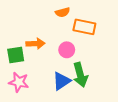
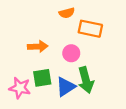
green square: (16, 55) -> (42, 78), moved

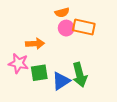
pink circle: (71, 53) -> (66, 28), moved
pink star: (20, 88) -> (18, 63), moved

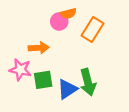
orange rectangle: (84, 27) -> (92, 29), turned -70
pink circle: (66, 28) -> (59, 21), moved

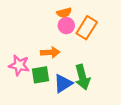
pink circle: (59, 21) -> (66, 26), moved
orange arrow: (39, 48) -> (50, 52), moved

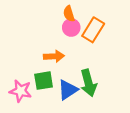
orange semicircle: (64, 13) -> (69, 14), turned 88
pink star: (19, 65) -> (20, 91), moved

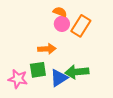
orange semicircle: (69, 14) -> (60, 12), turned 128
green arrow: (89, 83) -> (77, 72), turned 100

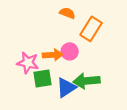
pink circle: (62, 24) -> (70, 51), moved
pink star: (18, 79) -> (28, 63), moved

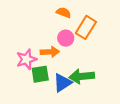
pink circle: (70, 51) -> (66, 38), moved
pink star: (28, 63) -> (26, 59), turned -30

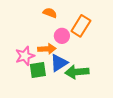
orange semicircle: (64, 13) -> (50, 13), moved
blue triangle: (63, 83) -> (59, 63), moved

